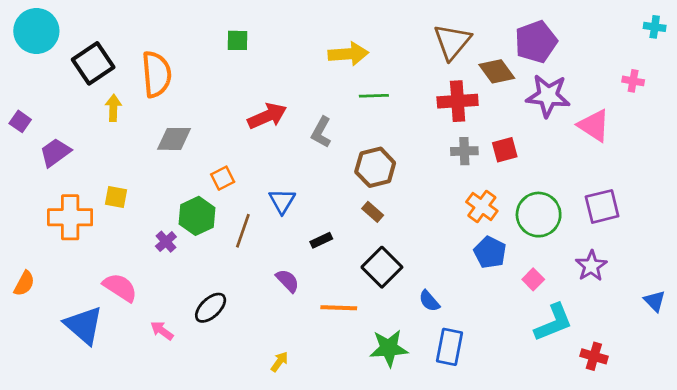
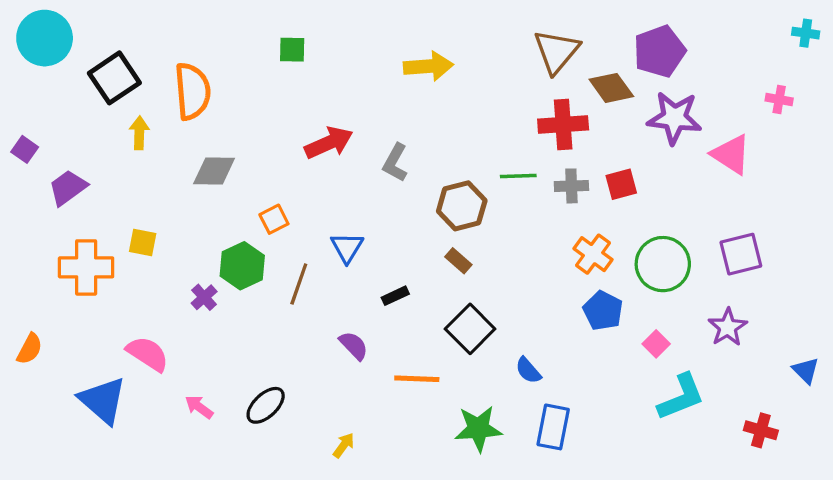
green line: (374, 96) -> (518, 176), moved
black ellipse: (211, 308) -> (266, 405), moved
red cross: (594, 356) -> (761, 430), moved

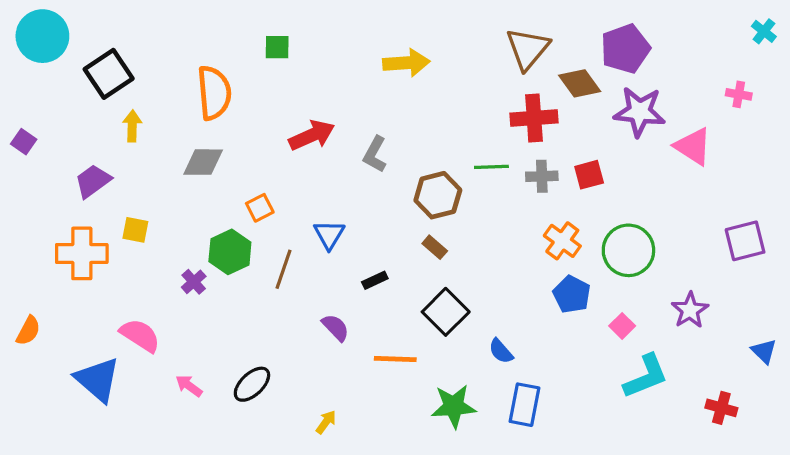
cyan cross: (806, 33) -> (764, 31), turned 30
orange semicircle: (192, 91) -> (214, 93), moved
purple trapezoid: (68, 188) -> (93, 181), moved
purple square: (741, 254) -> (745, 241), moved

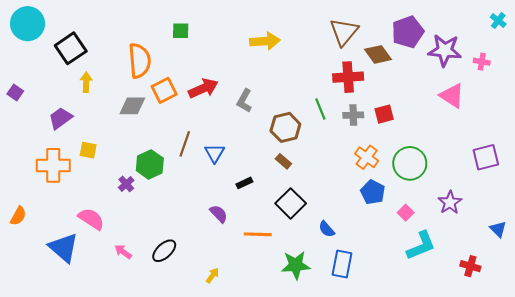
purple star: (639, 112) -> (445, 50), moved
green line: (491, 167) -> (320, 109), turned 70
orange square: (260, 208) -> (164, 90), moved, size x1.4
brown line: (283, 269) -> (185, 144), moved

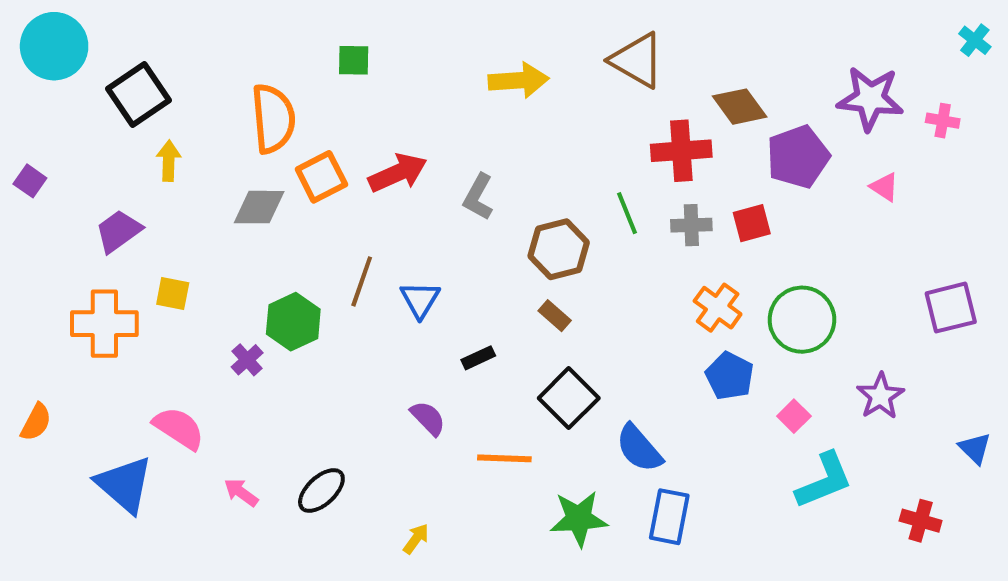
brown triangle: (344, 32) -> (637, 60), moved, turned -40
purple pentagon: (408, 32) -> (798, 157), moved
pink triangle: (452, 96) -> (884, 187), size x0.6
blue semicircle: (327, 229) -> (639, 448), size x1.5

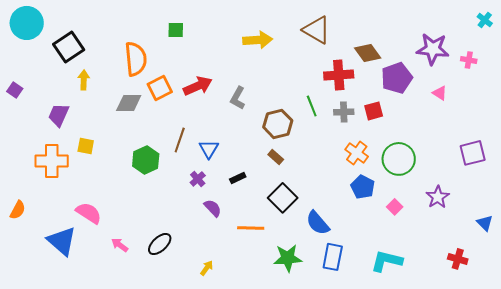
purple trapezoid: (118, 231) -> (59, 115), turned -30
purple cross: (247, 360) -> (198, 179), moved
cyan L-shape: (824, 480) -> (387, 261), moved, turned -144

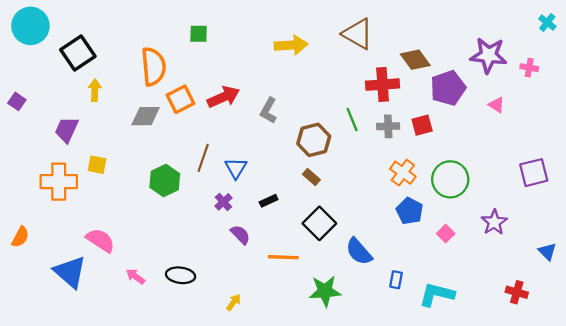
black ellipse: (160, 244) -> (181, 275), turned 50
blue rectangle: (333, 257) -> (396, 280), moved, size x0.6

